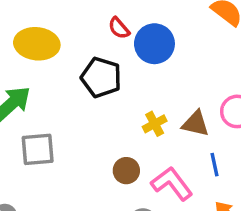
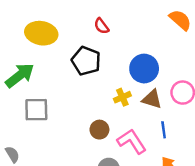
blue circle: (154, 44) -> (144, 69), moved

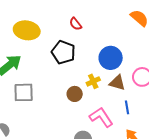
brown circle: (99, 130) -> (75, 94), moved

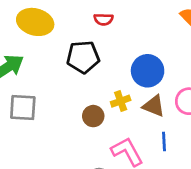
red semicircle: (76, 24) -> (103, 19), turned -56
black pentagon: (63, 52) -> (83, 57), turned -30

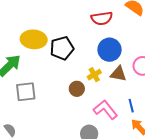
red semicircle: (103, 19) -> (102, 18), moved, size x1.5
yellow ellipse: (35, 22) -> (34, 39), moved
blue line: (164, 141) -> (131, 106), moved

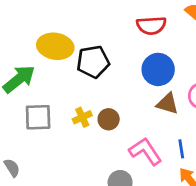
yellow cross: (94, 75) -> (82, 117), moved

